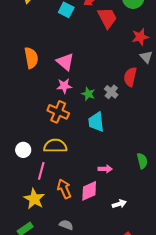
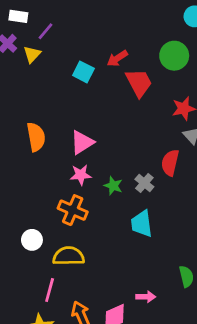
pink triangle: (65, 62) -> (82, 142), turned 48
cyan trapezoid: (96, 122) -> (142, 224), moved
white circle: (23, 150) -> (32, 240), moved
pink arrow: (105, 169) -> (146, 297), moved

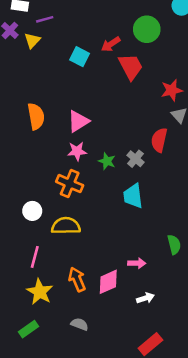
purple line: (45, 31) -> (45, 19), turned 35
green circle: (174, 56) -> (147, 29), moved
pink line: (50, 290) -> (35, 257), moved

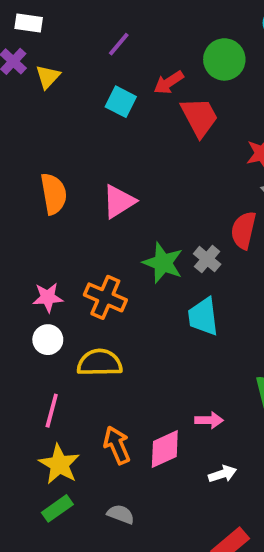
purple line: (45, 19) -> (119, 44), moved, turned -35
pink star: (77, 151) -> (48, 297), moved
green star: (107, 161) -> (163, 263), size x1.5
green rectangle: (29, 329) -> (57, 508), moved

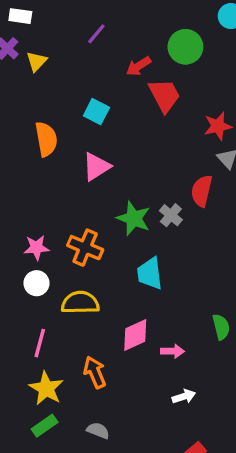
cyan square: (121, 102) -> (96, 112), moved
orange semicircle: (54, 194) -> (46, 139), moved
cyan trapezoid: (203, 317) -> (150, 273), moved
pink diamond: (165, 449) -> (135, 335), moved

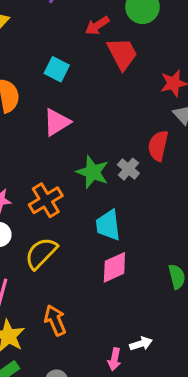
orange cross: (85, 248) -> (46, 200), turned 36
yellow semicircle: (80, 303) -> (41, 253), turned -45
pink diamond: (135, 335) -> (114, 267), moved
pink arrow: (172, 351) -> (114, 359), moved, turned 100

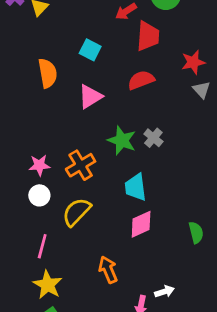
red trapezoid: (122, 54) -> (148, 36), turned 32
red semicircle: (158, 146) -> (141, 80), moved, turned 56
orange arrow: (55, 320) -> (108, 270), moved

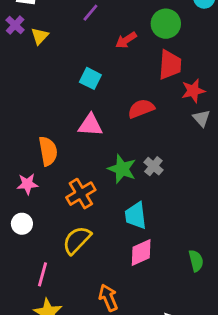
red trapezoid: (148, 36) -> (170, 65), moved
orange semicircle: (48, 73) -> (48, 151), moved
pink triangle: (90, 97) -> (90, 125), turned 36
pink star: (39, 165) -> (27, 184), moved
white circle: (39, 195) -> (22, 224), moved

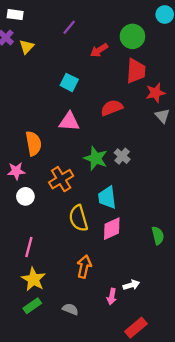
white circle: (22, 224) -> (25, 196), moved
yellow semicircle: (77, 240) -> (78, 218), moved, turned -60
orange arrow: (108, 298) -> (84, 267), turned 35

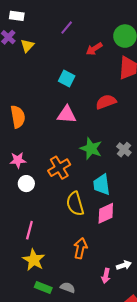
orange semicircle: (33, 143) -> (18, 117), moved
gray cross: (122, 156) -> (124, 150), moved
green rectangle: (32, 306) -> (43, 288), moved, turned 56

